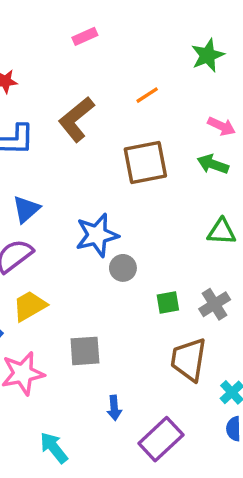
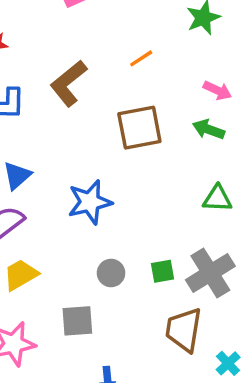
gray circle: (123, 268) -> (111, 273), moved
gray cross: (215, 304) -> (210, 273), size x1.5

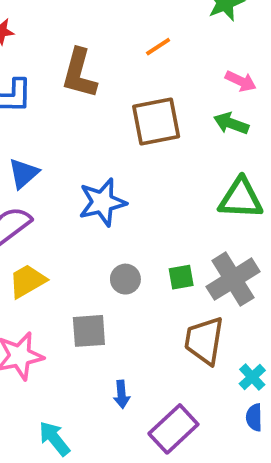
brown L-shape: (68, 83) -> (79, 73), turned -36
green triangle: (217, 199) -> (241, 198), size x1.4

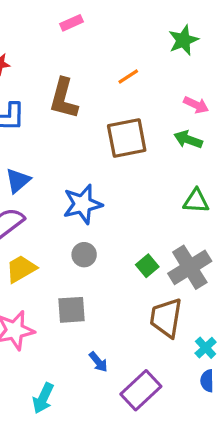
green triangle: (241, 198) -> (196, 201), size x0.7
green square: (181, 277) -> (147, 266), turned -30
gray circle: (125, 279) -> (84, 255), moved
blue arrow: (122, 394) -> (98, 362), turned -35
cyan arrow: (54, 439) -> (43, 398), turned -116

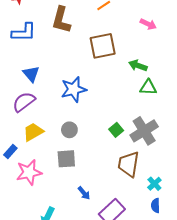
green arrow: (188, 140) -> (138, 66), moved
blue triangle: (18, 181) -> (31, 74), turned -30
gray circle: (84, 255) -> (69, 130), moved

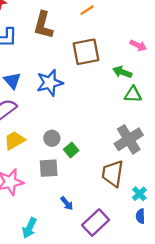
pink arrow: (148, 24) -> (138, 45), moved
blue star: (74, 89) -> (50, 83), moved
green square: (116, 130) -> (71, 150), moved

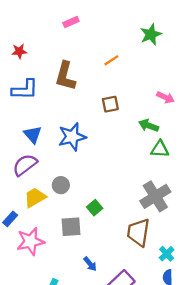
brown square: (86, 52) -> (110, 104), size x0.6
gray circle: (52, 138) -> (61, 185), moved

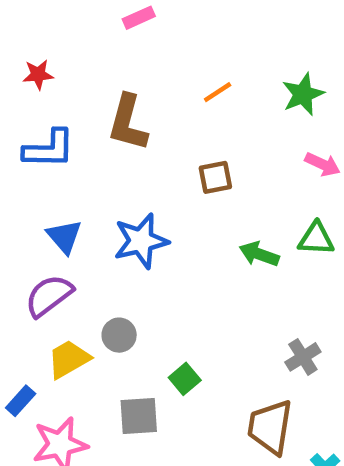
green star: (151, 34) -> (303, 94), moved
green arrow: (149, 126) -> (259, 254), moved
green triangle: (160, 149) -> (316, 239), moved
gray cross: (155, 196) -> (303, 357), size x0.6

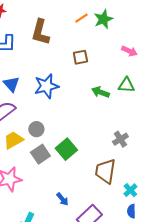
green star: (303, 94) -> (103, 19), moved
green square: (185, 379) -> (66, 149), size x1.5
gray square: (139, 416) -> (40, 154), moved, turned -30

